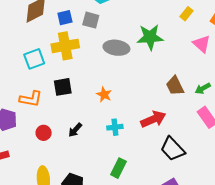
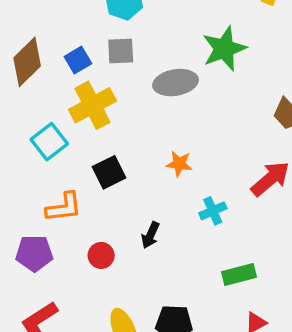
green rectangle: (119, 168) -> (239, 274), turned 66

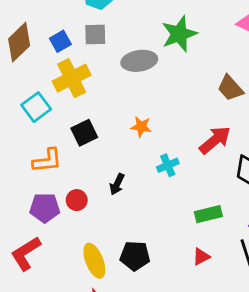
purple pentagon: (34, 253) -> (45, 208), moved
green rectangle: (239, 274) -> (208, 214), moved

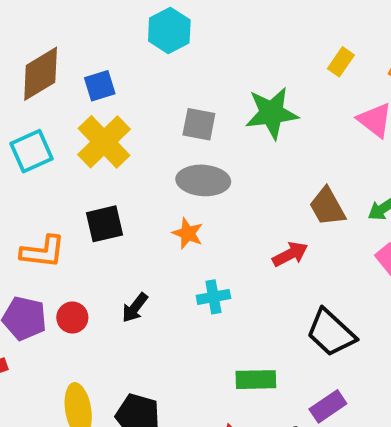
gray square: (95, 35) -> (199, 124), moved
gray ellipse: (139, 61) -> (203, 180), moved
yellow cross: (72, 78) -> (104, 142), turned -30
cyan square: (36, 107) -> (31, 151), moved
red arrow: (215, 140) -> (290, 254), moved, size x0.7

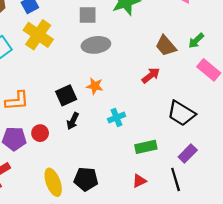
black square: (105, 224) -> (66, 95), moved
orange star: (188, 233) -> (95, 86), moved
cyan cross: (213, 297) -> (117, 117), moved

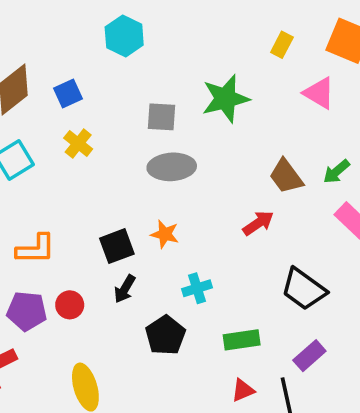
yellow cross: (38, 35) -> (78, 144), size x0.6
black pentagon: (86, 179) -> (165, 335), moved, turned 30
red triangle: (139, 181) -> (243, 390), moved

